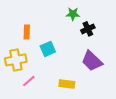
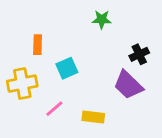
black cross: (88, 29) -> (139, 54), moved
pink line: (29, 81) -> (54, 109), moved

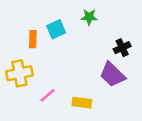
cyan square: (67, 68) -> (56, 29), moved

